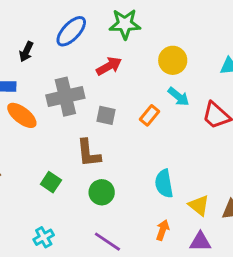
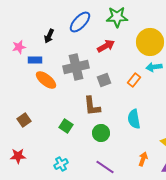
yellow circle: (173, 60) -> (150, 42), size x1.4
cyan arrow: (179, 97) -> (154, 67), turned 133
gray square: (106, 115) -> (104, 80), turned -32
cyan semicircle: (164, 184) -> (134, 119), moved

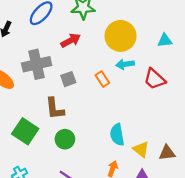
orange rectangle: (134, 80) -> (102, 79), turned -72
cyan semicircle: (134, 119) -> (117, 135), moved
green square: (66, 126) -> (25, 131), size x1.6

